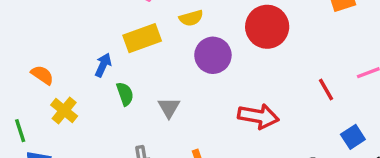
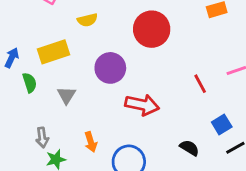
yellow rectangle: (142, 38) -> (53, 52), moved
purple circle: (213, 55) -> (110, 68), moved

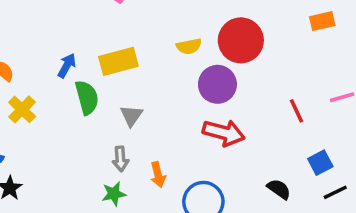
yellow semicircle: (87, 20) -> (189, 46), moved
purple circle: (110, 68) -> (217, 84), moved
green semicircle: (30, 83) -> (87, 97), size x1.4
gray arrow: (42, 137) -> (120, 159), moved

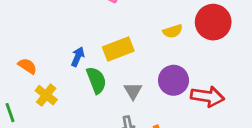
purple circle: (217, 84) -> (173, 80), moved

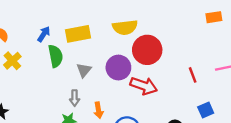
red circle: (213, 22) -> (147, 50), moved
yellow semicircle: (173, 31) -> (125, 27), size x1.5

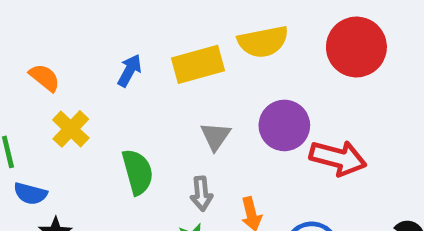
yellow semicircle: (125, 27) -> (263, 42), moved
red circle: (147, 50) -> (356, 47), moved
green semicircle: (56, 56) -> (138, 172), moved

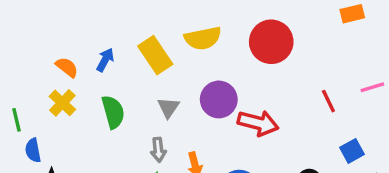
yellow rectangle: (198, 64) -> (155, 55), turned 72
orange semicircle: (45, 78) -> (67, 67), moved
green semicircle: (138, 172) -> (113, 112), moved
blue semicircle: (30, 194) -> (33, 150), turned 65

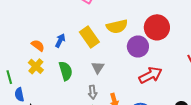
purple circle: (219, 99) -> (138, 46), moved
red arrow: (258, 123) -> (151, 75), turned -40

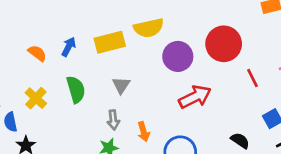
red circle: (157, 27) -> (224, 44), moved
yellow rectangle: (89, 37) -> (110, 42), turned -70
yellow cross: (36, 66) -> (36, 98), moved

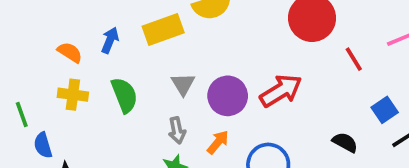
purple circle: (178, 56) -> (228, 96), moved
yellow cross: (36, 98) -> (73, 95), moved, turned -30
orange arrow: (144, 132) -> (218, 142), turned -120

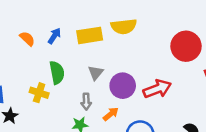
yellow cross: (73, 95) -> (39, 93), moved

